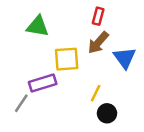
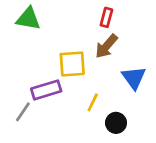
green triangle: (38, 26) -> (28, 19), moved
blue triangle: (125, 58) -> (134, 78), moved
yellow line: (96, 93) -> (93, 102), moved

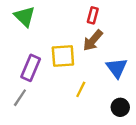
green triangle: (28, 19) -> (25, 17), turned 35
purple rectangle: (46, 90) -> (31, 68), moved, turned -50
black circle: (116, 123) -> (120, 107), moved

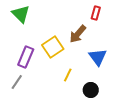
red rectangle: (93, 15) -> (96, 13), moved
yellow square: (63, 56) -> (53, 47), turned -30
black circle: (120, 107) -> (91, 90), moved

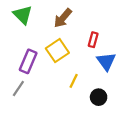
red rectangle: (96, 13) -> (93, 40), moved
brown arrow: (78, 34) -> (63, 18), moved

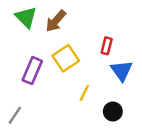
brown arrow: (63, 18) -> (56, 21), moved
gray line: (18, 88) -> (15, 115), moved

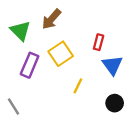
green triangle: (26, 17) -> (20, 31), moved
black circle: (113, 111) -> (115, 103), moved
gray line: (15, 115) -> (13, 107), turned -66

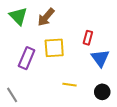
green triangle: (20, 31) -> (18, 16), moved
yellow square: (61, 54) -> (54, 48), turned 30
yellow line: (78, 86) -> (69, 85), moved, turned 72

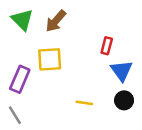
yellow square: (54, 48) -> (50, 59), moved
purple rectangle: (27, 58) -> (20, 79), moved
black circle: (102, 92) -> (124, 100), moved

